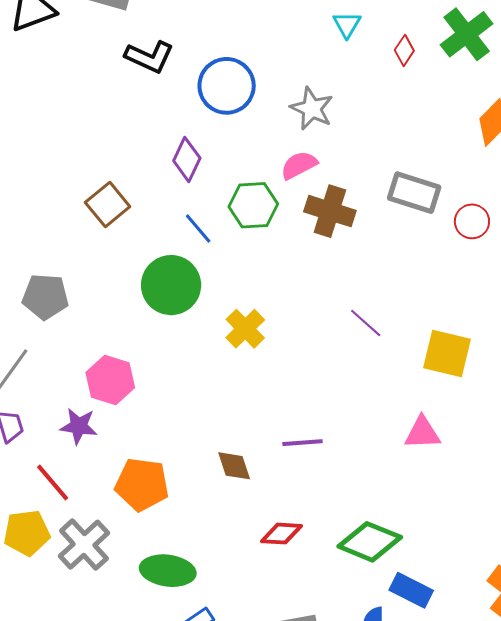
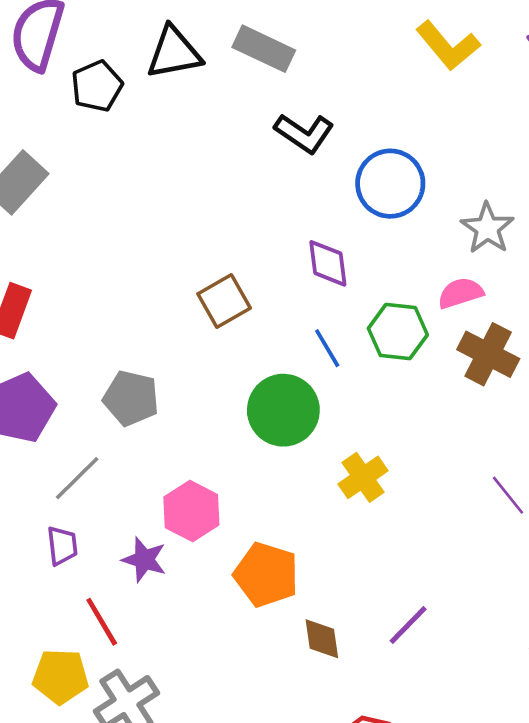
purple diamond: (187, 159) -> (328, 263), turned -42
purple line: (302, 443) -> (408, 625), turned -51
orange pentagon: (142, 484) -> (266, 575), moved

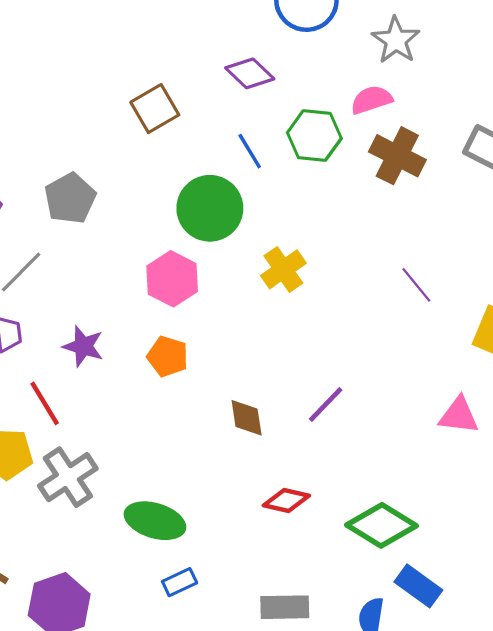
purple diamond: (328, 263) -> (250, 73), turned -39
gray pentagon: (131, 398) -> (70, 198), turned 30
pink hexagon: (191, 511) -> (172, 279), moved
orange pentagon: (266, 575) -> (168, 356), moved, size x0.7

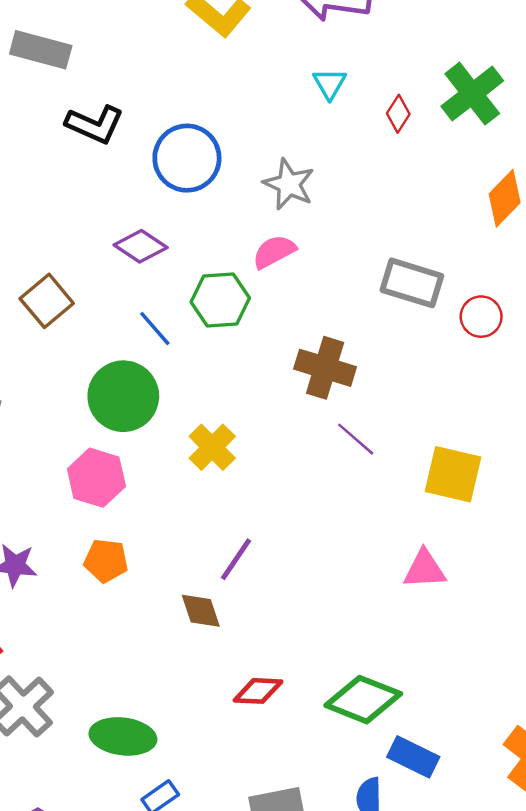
brown cross: (397, 156) -> (325, 368), moved
purple line: (326, 405) -> (236, 559), moved

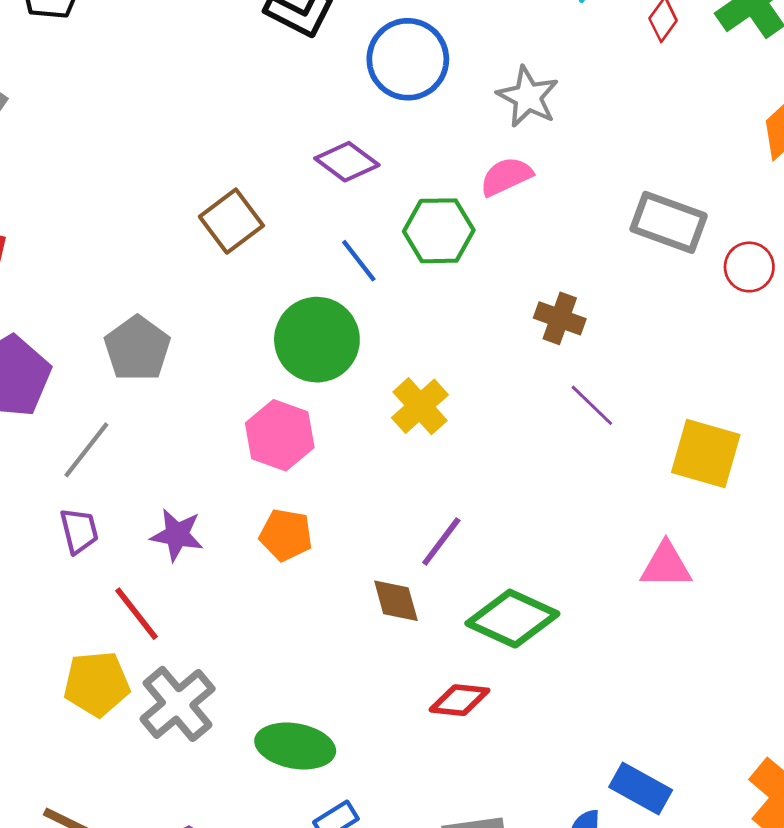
brown cross: (325, 368) -> (560, 318), size x0.7
green diamond: (363, 700) -> (512, 619), moved

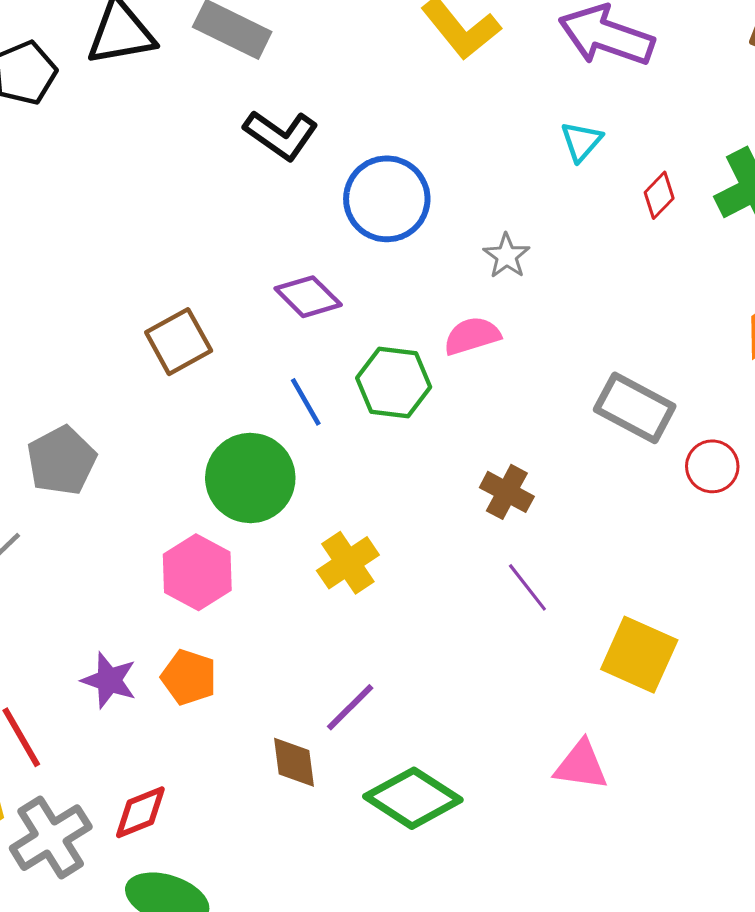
gray star: (528, 97) -> (506, 256), size x0.7
purple star: (177, 535) -> (109, 680), moved
red diamond: (459, 700) -> (140, 812), moved, turned -36

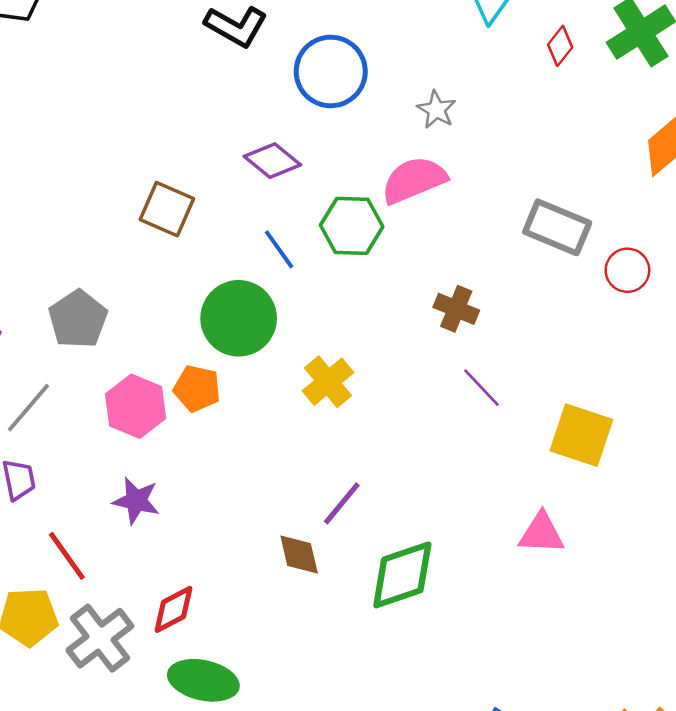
pink semicircle: (472, 336) -> (414, 180), size x1.4
brown square: (179, 342) -> (167, 209), turned -32
pink hexagon: (197, 572) -> (136, 406), moved
orange pentagon: (189, 677) -> (197, 388), moved
green diamond: (413, 798) -> (402, 575), turned -46

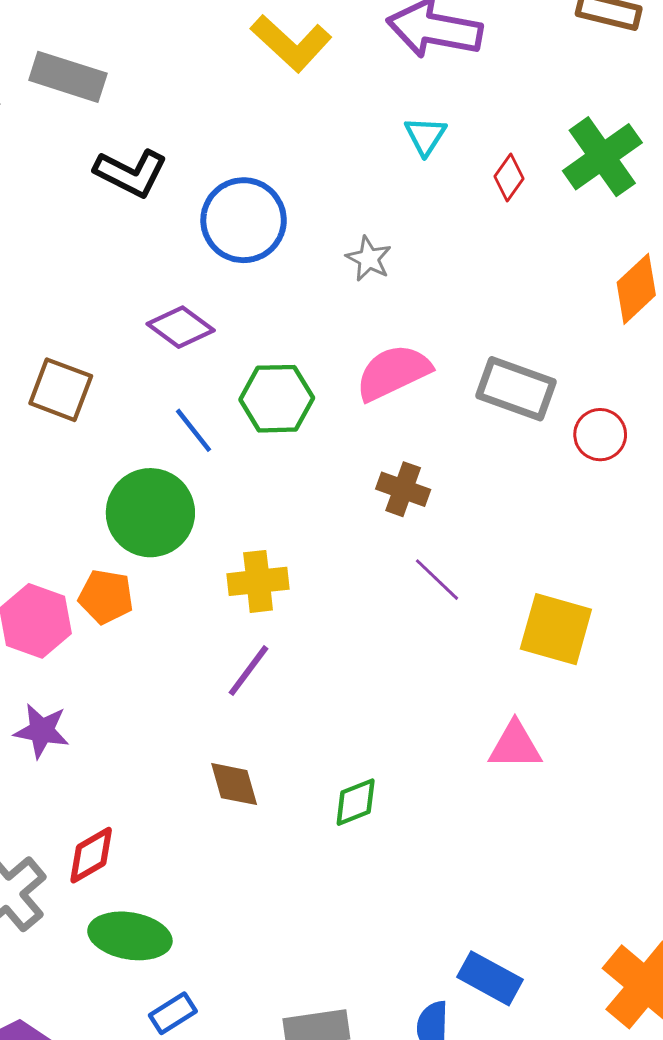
pink semicircle: (414, 180) -> (393, 372), moved
yellow cross: (328, 382) -> (258, 581), turned 36
purple line: (342, 503) -> (248, 671), moved
green diamond: (402, 575) -> (356, 802), size x0.6

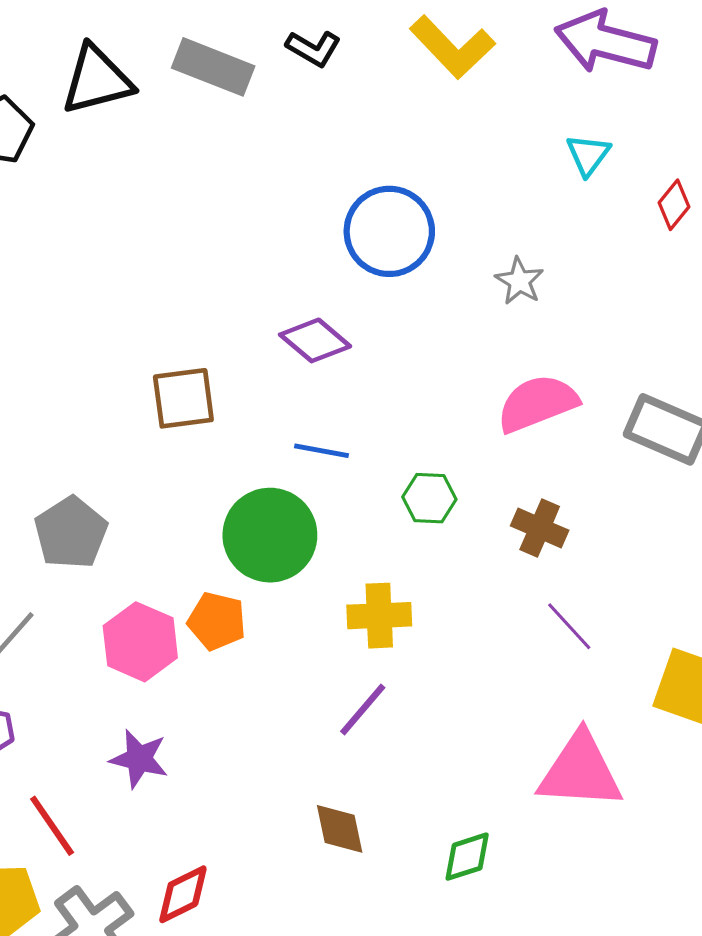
black L-shape: (131, 173) -> (313, 48), moved, size x0.7
brown square: (61, 390) -> (183, 398), turned -32
green hexagon: (277, 399) -> (429, 498), moved, size x0.7
blue line: (194, 430) -> (322, 451), turned -45
pink triangle: (515, 746) -> (580, 771), moved, size x1.5

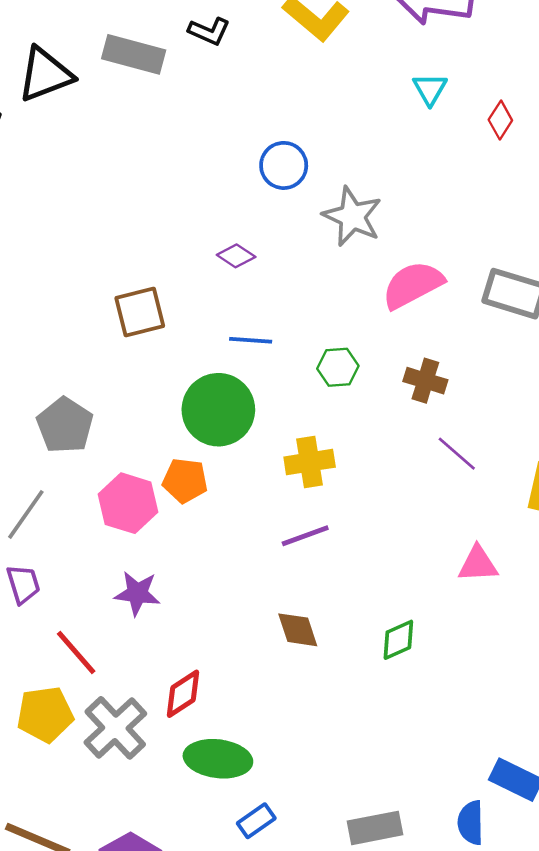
blue circle: (389, 231) -> (284, 165), size x0.7
gray star: (519, 281) -> (352, 216), moved, size x1.6
purple diamond: (315, 340) -> (236, 256), size x0.7
purple line: (363, 709) -> (305, 536), turned 36
pink triangle: (580, 771) -> (478, 564), size x0.6

